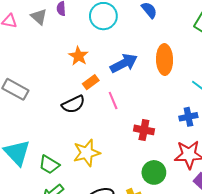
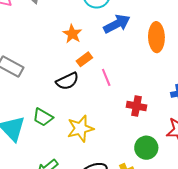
blue arrow: (124, 63) -> (117, 24), moved
green trapezoid: (49, 165) -> (43, 117), moved

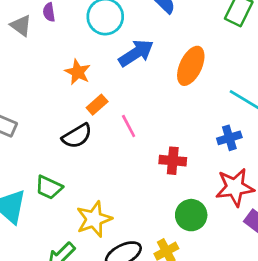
orange ellipse: (156, 37) -> (191, 66), turned 32
yellow star: (80, 129) -> (94, 219), moved

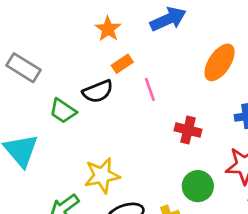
orange ellipse: (191, 66) -> (220, 62), moved
green trapezoid: (49, 187) -> (63, 111), moved

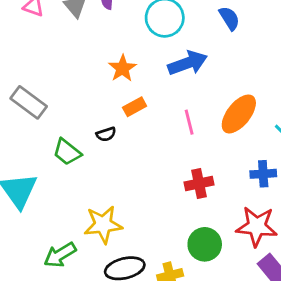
pink line: (150, 89) -> (189, 122), moved
black semicircle: (98, 91) -> (106, 134), size x0.6
red cross: (188, 130) -> (199, 183), turned -30

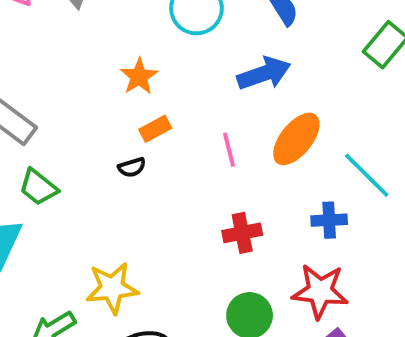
blue arrow: (188, 63) -> (264, 73), moved
black semicircle: (106, 134) -> (132, 167), moved
green trapezoid: (67, 152) -> (38, 187), moved

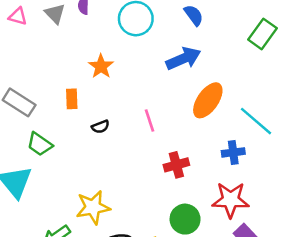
orange rectangle: (155, 129) -> (72, 99), moved, turned -60
pink line: (229, 150) -> (149, 120), moved

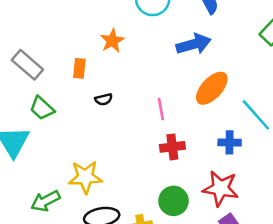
pink line: (149, 120) -> (161, 109), moved

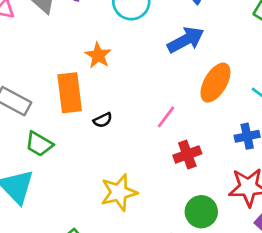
orange rectangle: (79, 68) -> (70, 93), size x1.8
pink line: (161, 109) -> (166, 117), turned 60
yellow star: (85, 177) -> (119, 192), moved

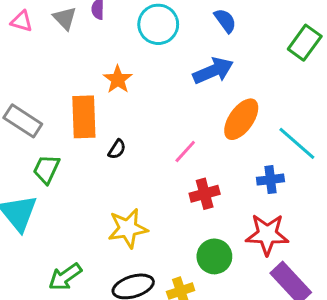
black semicircle: (103, 120) -> (117, 149), turned -36
green trapezoid: (39, 144) -> (46, 169), turned 80

